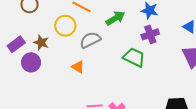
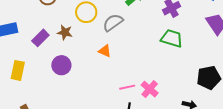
green trapezoid: (134, 57) -> (172, 38), moved
purple circle: (31, 62) -> (61, 65), moved

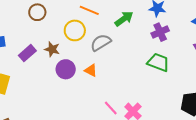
purple circle: (61, 65) -> (66, 69), moved
pink line: (127, 87) -> (111, 108), turned 56

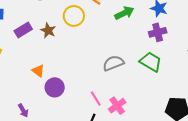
gray semicircle: (101, 43) -> (113, 63), moved
purple circle: (66, 69) -> (55, 87), moved
orange triangle: (91, 70) -> (38, 71), moved

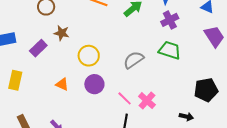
yellow circle: (74, 16) -> (89, 56), moved
brown star: (48, 30) -> (62, 33), moved
purple circle: (55, 87) -> (94, 84), moved

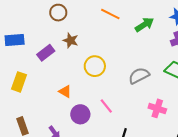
purple circle: (94, 84) -> (80, 114), moved
pink line: (125, 98) -> (106, 106), moved
pink cross: (147, 101) -> (157, 108), moved, turned -30

